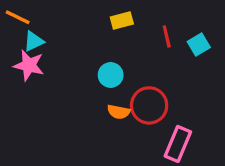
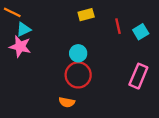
red circle: (149, 105) -> (78, 75), moved
orange semicircle: (119, 112) -> (67, 102), moved
pink rectangle: (178, 144) -> (138, 76), moved

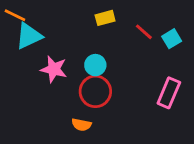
red line: (118, 26) -> (144, 32), turned -35
cyan triangle: (24, 29) -> (29, 36), size x1.5
pink star: (20, 46) -> (54, 69), moved

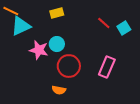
yellow rectangle: (105, 18) -> (57, 13), moved
cyan circle: (95, 65) -> (57, 44), moved
pink rectangle: (169, 93) -> (107, 67), moved

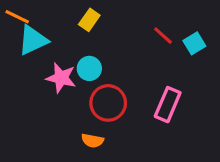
yellow rectangle: (57, 13) -> (89, 20), turned -40

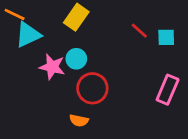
yellow rectangle: (89, 20) -> (76, 17), size x1.4
cyan square: (194, 43) -> (166, 37), turned 30
pink rectangle: (168, 105) -> (168, 90), moved

